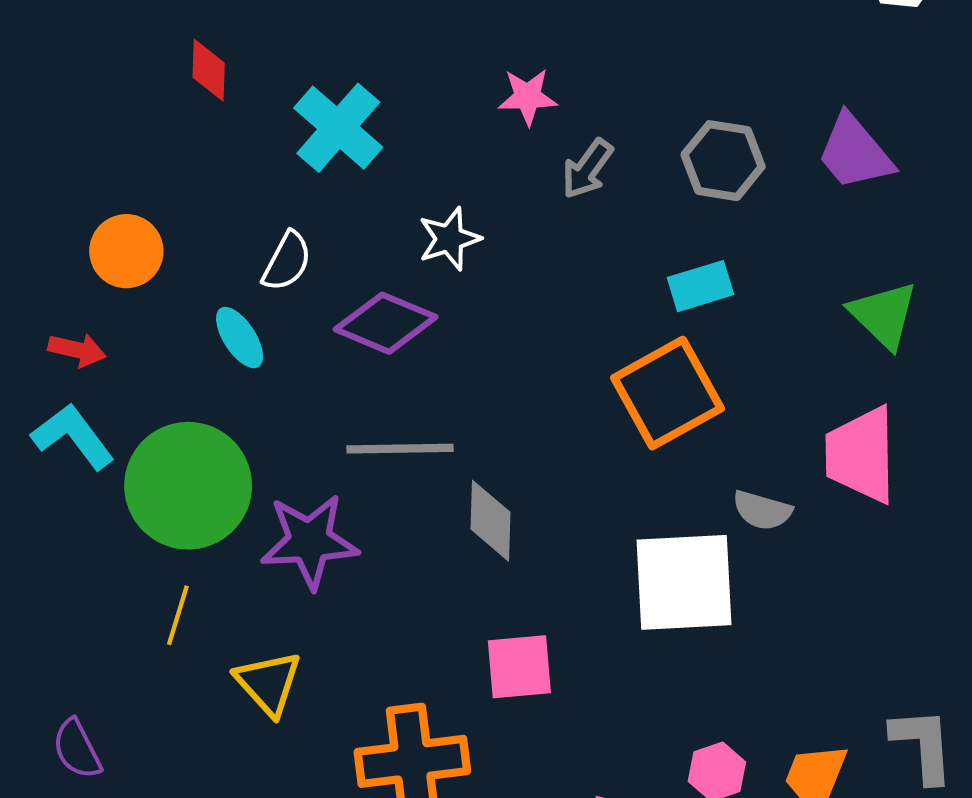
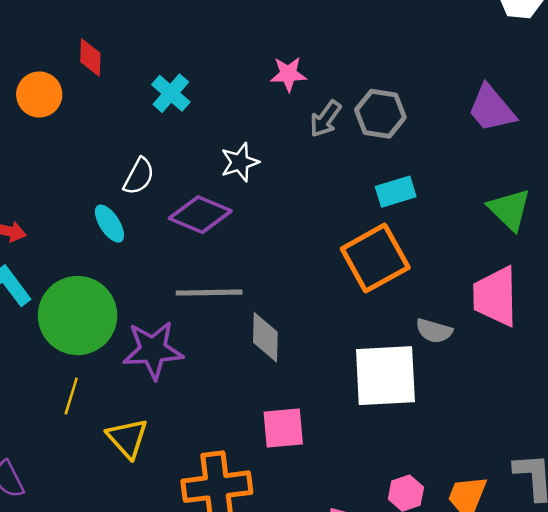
cyan cross: (338, 128) -> (171, 93), size x0.7
gray hexagon: (723, 161) -> (380, 114), moved
orange circle: (126, 251) -> (39, 94), moved

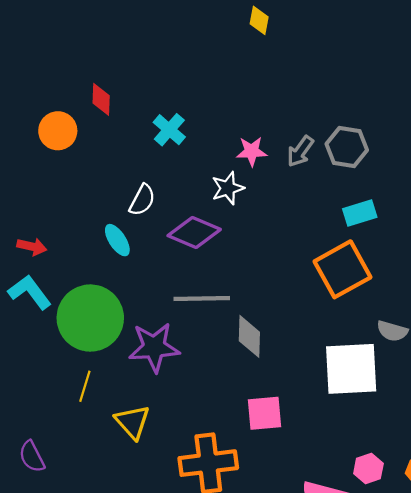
pink star: (288, 74) -> (252, 151), moved

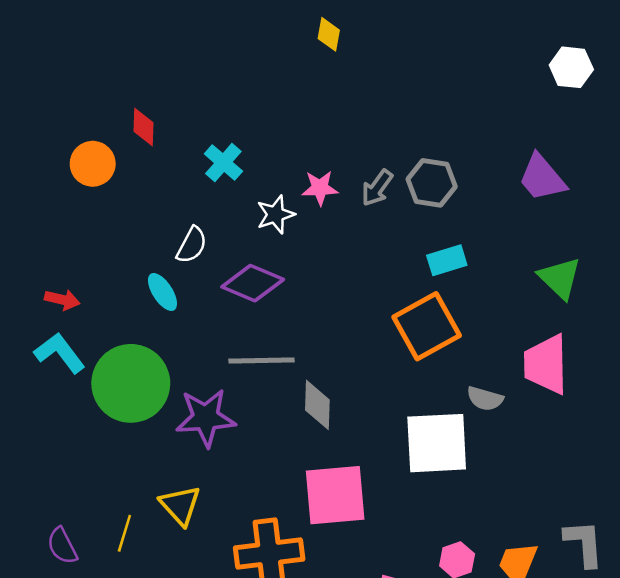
white star: (228, 188) -> (275, 215), moved
yellow line: (85, 386) -> (124, 533), moved
pink square: (265, 413) -> (335, 495), size x1.5

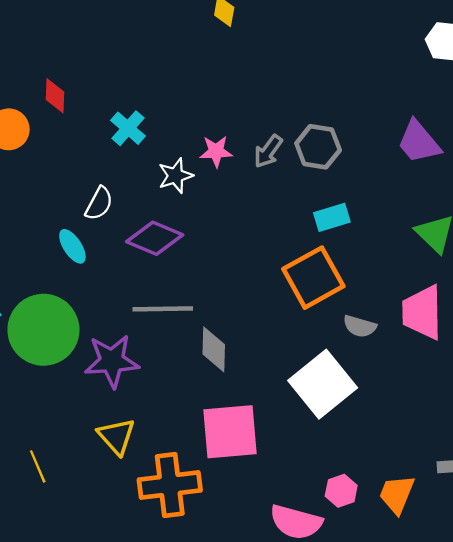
gray semicircle: (485, 399) -> (360, 326), moved
white square: (437, 443) -> (323, 384), turned -36
yellow triangle: (180, 505) -> (116, 436), moved
yellow line: (124, 533) -> (38, 466), turned -40

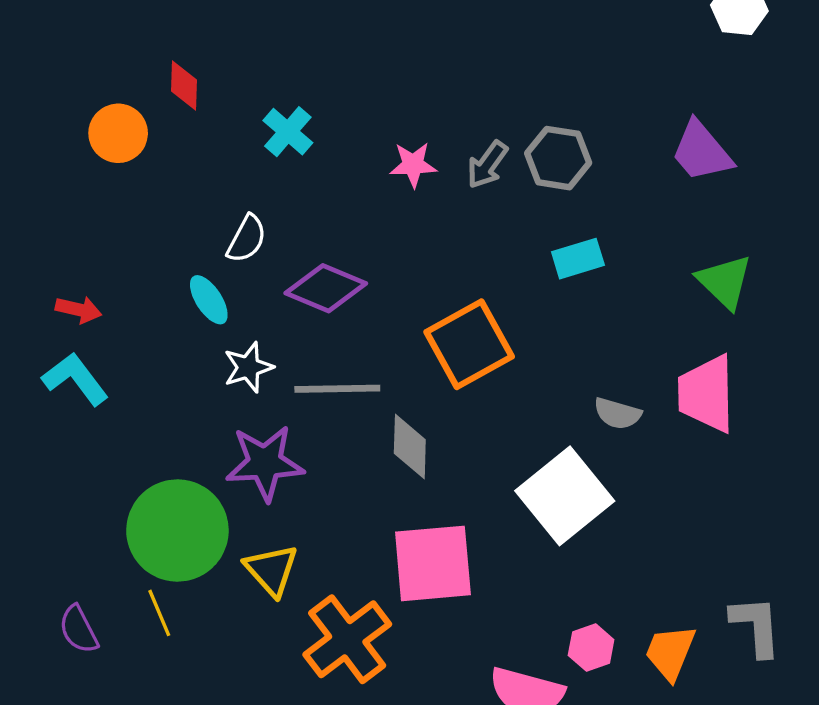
white star: (176, 176) -> (248, 367), moved
orange square: (313, 278) -> (469, 344), moved
green circle: (43, 330) -> (177, 530), moved
orange cross: (170, 485) -> (347, 639), turned -30

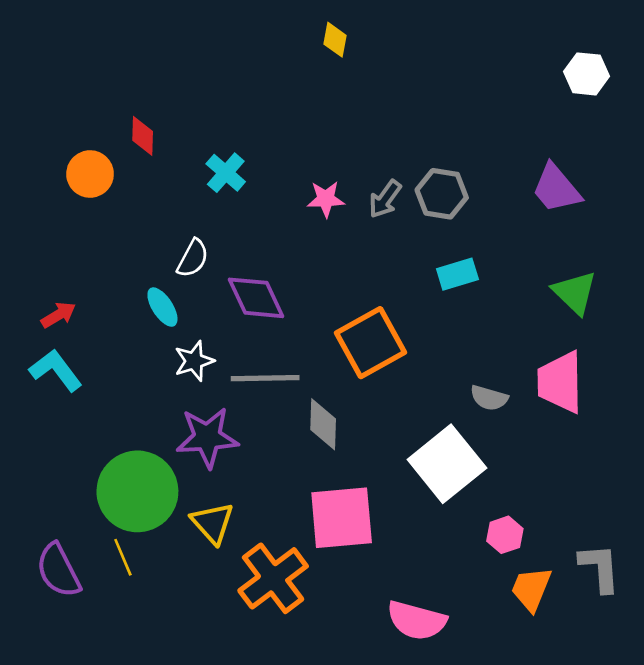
purple diamond: (326, 288) -> (256, 298), turned 42
red arrow: (79, 310) -> (58, 315), turned -44
purple semicircle: (79, 629) -> (58, 570), size x1.4
pink hexagon: (591, 648) -> (505, 535), moved

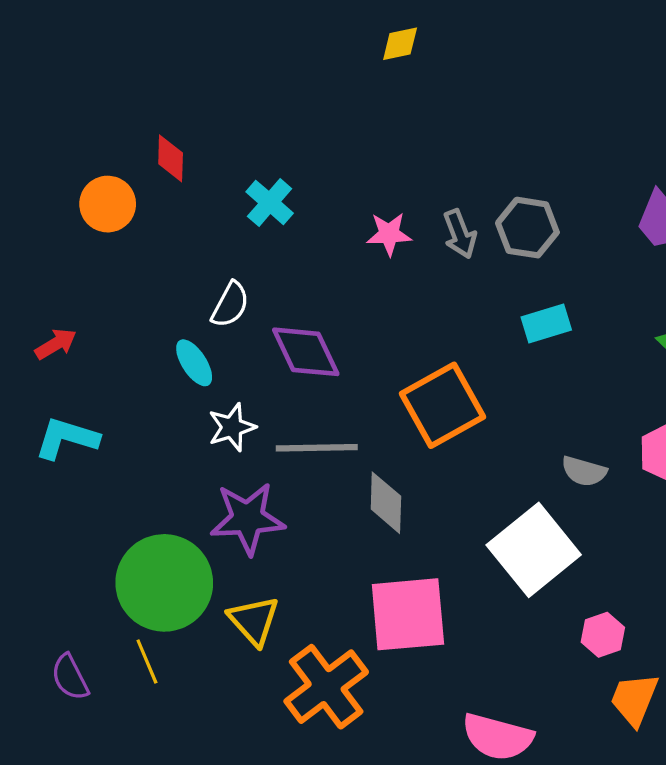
yellow diamond: (335, 40) -> (400, 44), turned 68
gray arrow: (385, 199) -> (460, 234), turned -57
red arrow: (58, 315) -> (56, 344), moved
cyan L-shape: (56, 370) -> (67, 438), turned -36
purple semicircle: (58, 570) -> (70, 677), size x0.7

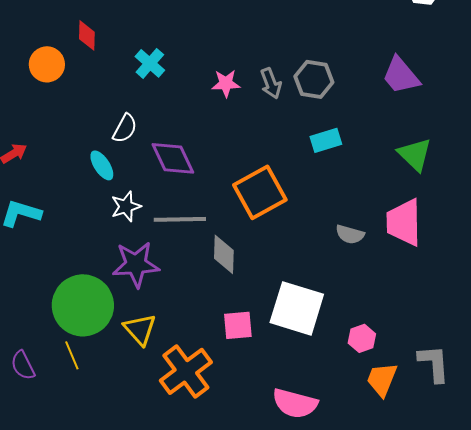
white square: (534, 550) -> (297, 308), moved, turned -34
pink square: (408, 614) -> (238, 325), size x0.6

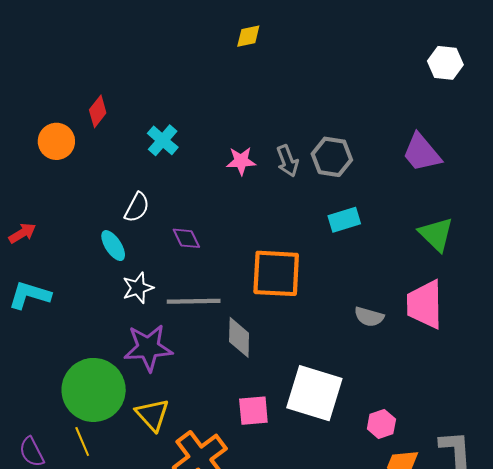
red diamond: (87, 35) -> (98, 111), turned 36
purple diamond: (173, 158) -> (186, 238), size x0.6
orange square: (260, 192) -> (276, 273), turned 32

